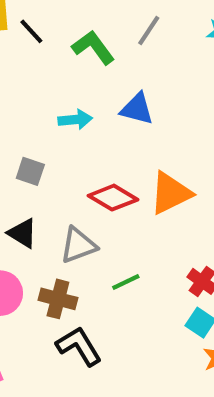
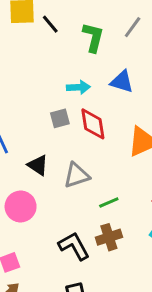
green L-shape: (93, 47) -> (93, 37), turned 48
gray square: (30, 171) -> (60, 118), moved, turned -36
red diamond: (113, 198) -> (93, 124), moved, turned 48
brown cross: (58, 299) -> (109, 237), moved, turned -35

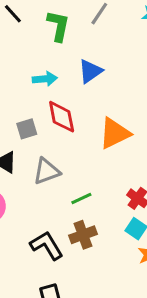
blue triangle: (122, 82) -> (90, 71), turned -50
gray square: (60, 118) -> (27, 129), moved

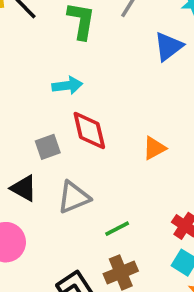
blue triangle: (90, 71) -> (169, 47), moved
orange triangle: (115, 133) -> (154, 148), size x0.6

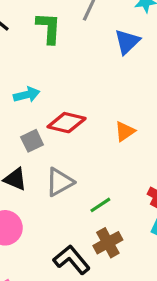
cyan arrow: (67, 86) -> (27, 95), moved
red diamond: (89, 131) -> (67, 123), turned -57

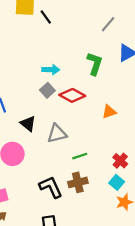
green L-shape: (49, 28) -> (95, 64), moved
gray square: (32, 141) -> (47, 90), moved, turned -32

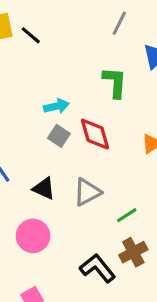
red diamond: (72, 95) -> (95, 134), turned 60

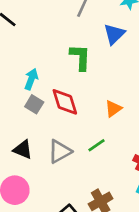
cyan arrow: (56, 106) -> (31, 79), turned -55
green line: (127, 215) -> (97, 145), moved

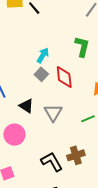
green line: (97, 145) -> (88, 119), moved
gray triangle: (60, 151) -> (53, 113), turned -42

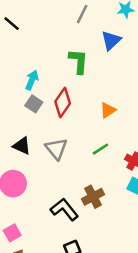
red diamond: (64, 77) -> (63, 102), turned 50

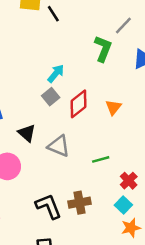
green L-shape: (78, 61) -> (103, 49), moved
orange triangle: (108, 110) -> (113, 107), moved, turned -35
gray triangle: (56, 149) -> (59, 146), turned -45

